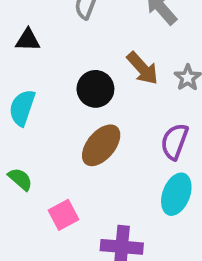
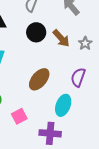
black circle: (95, 89) -> (36, 32), moved
cyan ellipse: (176, 194) -> (63, 105), moved

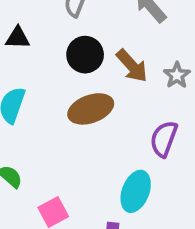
brown ellipse: (39, 79) -> (91, 109), moved, turned 30

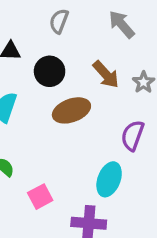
black circle: (85, 55) -> (50, 71), moved

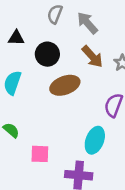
gray arrow: (122, 24) -> (87, 23), moved
pink square: (40, 197) -> (40, 154), turned 30

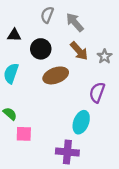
pink square: (40, 154) -> (24, 134), moved

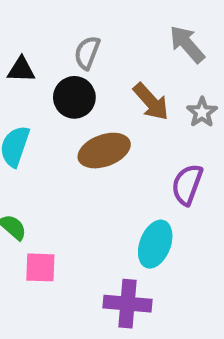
gray semicircle: (47, 15) -> (87, 53), moved
gray arrow: (75, 22) -> (187, 44), moved

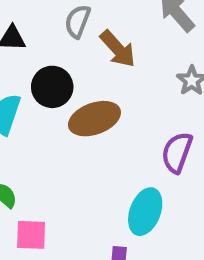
black circle: (74, 97) -> (52, 87), moved
brown arrow: (151, 102) -> (118, 49), moved

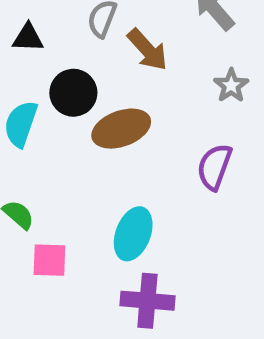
cyan ellipse: (145, 212) -> (133, 234), moved

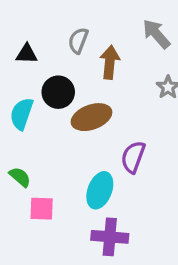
brown arrow: (147, 50) -> (110, 62), turned -132
purple semicircle: (214, 167) -> (133, 157), moved

